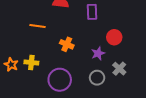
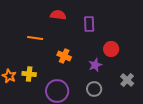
gray cross: (119, 69) -> (127, 80), moved

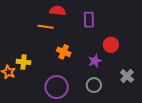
orange line: (35, 38) -> (46, 27), moved
yellow cross: (29, 74) -> (23, 62), moved

